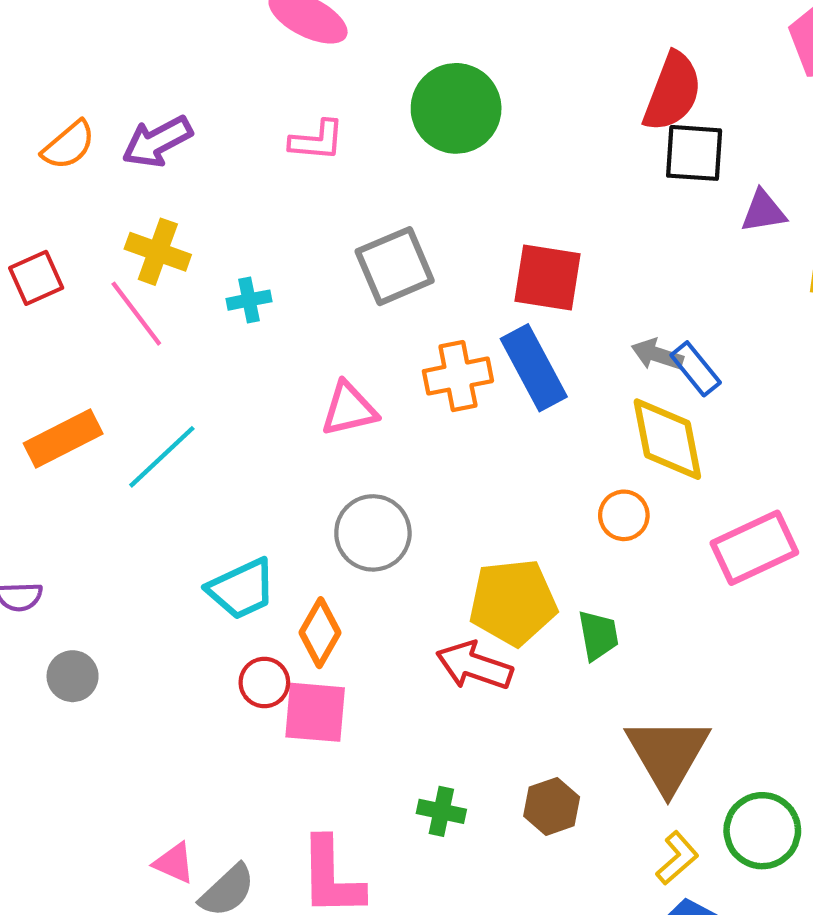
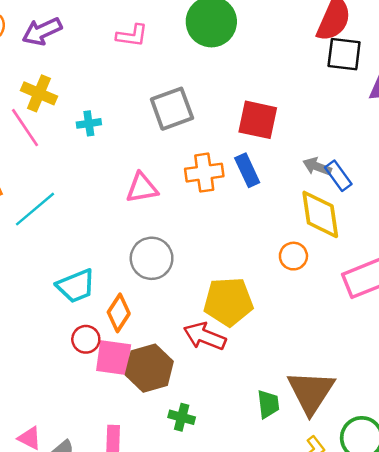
blue rectangle: (534, 368) -> (247, 170), size x0.7
green trapezoid: (598, 635) -> (268, 404), moved
brown hexagon: (552, 806) -> (149, 368), moved, size x1.5

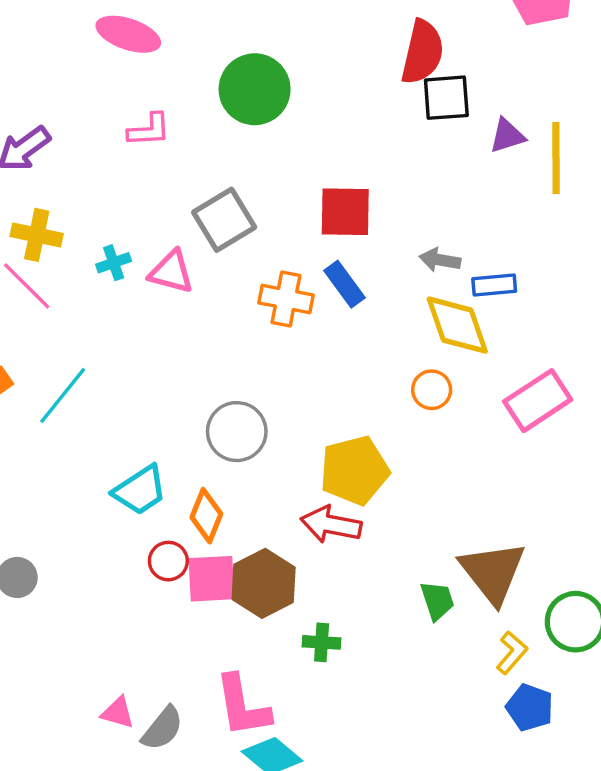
orange cross: (204, 173) -> (286, 299), turned 30
blue rectangle: (338, 176) -> (494, 285), moved, turned -48
pink triangle: (142, 188) -> (171, 272), moved, turned 36

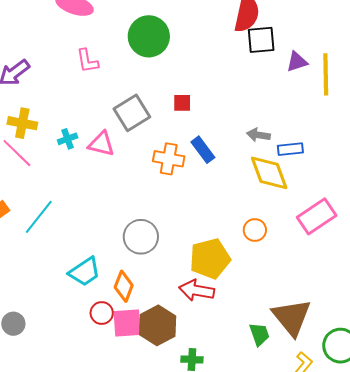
pink L-shape: (149, 130) -> (87, 61), turned 84
red square: (345, 212) -> (182, 103), moved, size x0.6
orange circle: (432, 390) -> (255, 230), moved

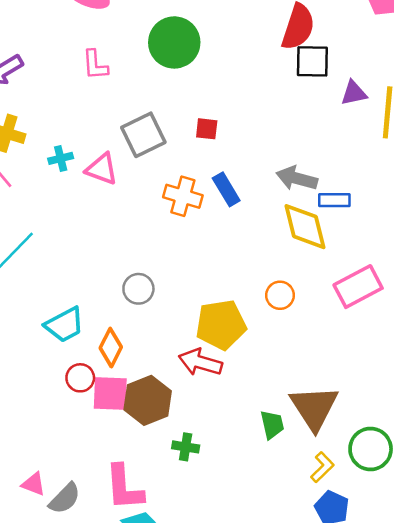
gray arrow: (258, 135) -> (297, 178), size x1.4
gray circle: (141, 237) -> (138, 289), size x0.7

